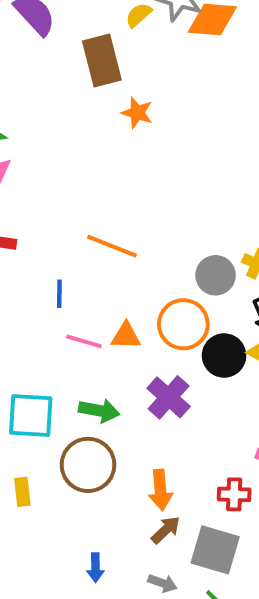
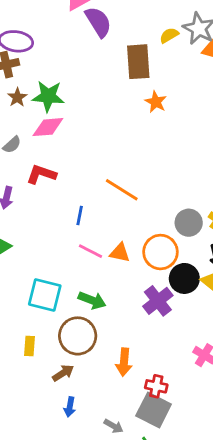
purple cross: (169, 397) -> (158, 301), moved
red cross: (234, 494) -> (156, 386), moved
brown arrow: (166, 530) -> (63, 373), moved

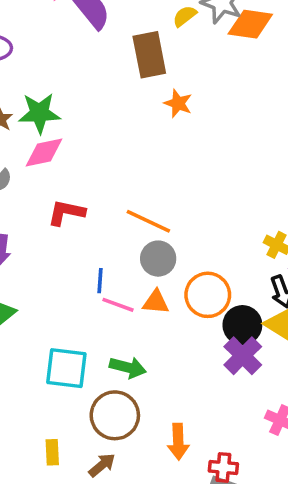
red L-shape: (41, 174) -> (66, 213), moved
blue line: (80, 216) -> (100, 281), moved
gray circle: (189, 223) -> (158, 259), moved
purple cross: (158, 301) -> (243, 356), moved
yellow rectangle: (29, 346) -> (52, 452), moved

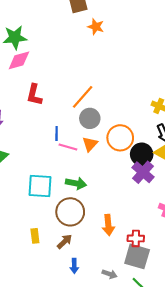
red L-shape: (66, 213) -> (34, 95), turned -85
orange line: (148, 221) -> (83, 97), turned -70
orange triangle: (156, 302) -> (90, 144), turned -49

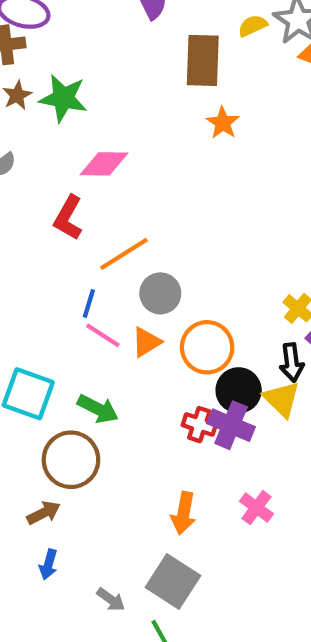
pink diamond: (19, 60) -> (104, 164), moved
orange line: (83, 97) -> (124, 254), moved
purple cross: (143, 172) -> (231, 425), turned -35
orange arrow: (108, 225) -> (184, 513), moved
red cross: (136, 238) -> (199, 425), moved

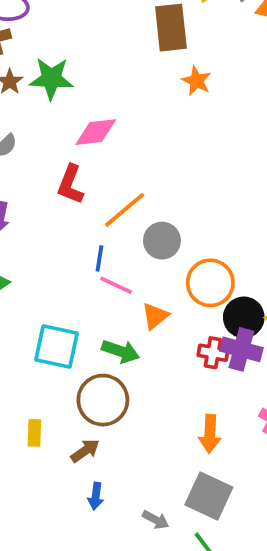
orange triangle: (146, 342) -> (155, 316), moved

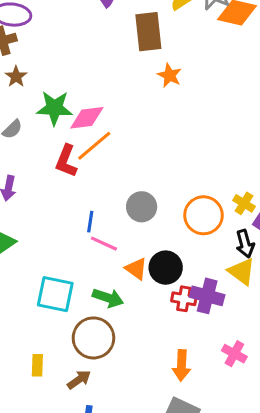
green star: (51, 79) -> (54, 108), moved
orange line: (125, 210) -> (94, 146), moved
orange circle: (210, 283) -> (204, 215), moved
orange triangle: (155, 316) -> (136, 269), turned -45
black circle: (244, 317) -> (166, 268), moved

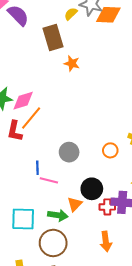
orange circle: (204, 215) -> (110, 150), size x0.6
orange triangle: (136, 269) -> (75, 204), moved, turned 49
orange arrow: (182, 365) -> (106, 241), moved

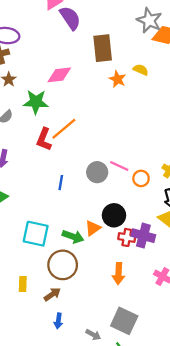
yellow semicircle: (71, 14) -> (141, 70), moved, turned 56
pink diamond: (23, 101) -> (59, 75), moved
pink line: (49, 180) -> (119, 166), moved

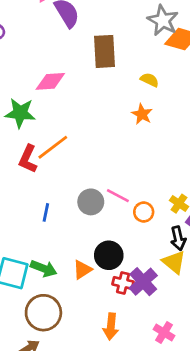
orange star: (117, 79) -> (142, 114), moved
purple cross: (143, 236) -> (143, 282), turned 30
green arrow: (73, 237) -> (44, 268), moved

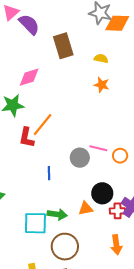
orange triangle: (82, 270) -> (86, 208), turned 35

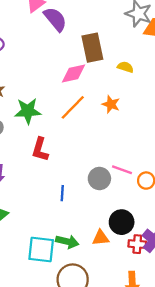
yellow semicircle: (101, 58) -> (125, 67), moved
pink diamond: (29, 77) -> (74, 74), moved
orange star: (102, 85) -> (111, 104), moved
orange line: (43, 125) -> (73, 107), moved

